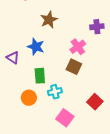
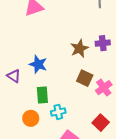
brown star: (49, 20) -> (79, 48), moved
pink cross: (78, 47) -> (104, 88), moved
brown square: (74, 67) -> (85, 78), moved

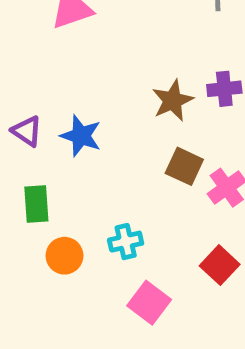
purple triangle: (14, 76) -> (27, 131), moved
green rectangle: (42, 95) -> (36, 204), moved

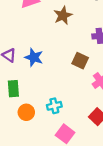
brown star: (173, 101) -> (63, 15), moved
brown square: (184, 166) -> (80, 61), moved

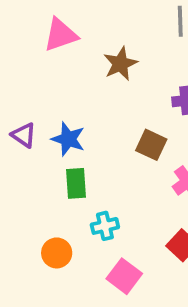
green rectangle: (13, 89) -> (76, 183), moved
orange circle: (26, 112) -> (57, 253), moved

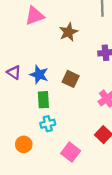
brown square: (151, 145) -> (71, 79), moved
cyan cross: (105, 226) -> (48, 124), moved
orange circle: (57, 253) -> (24, 144), moved

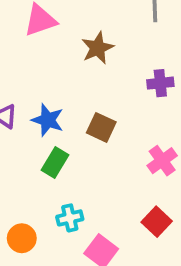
green rectangle: (43, 100) -> (55, 163), turned 35
cyan cross: (48, 124) -> (70, 218), moved

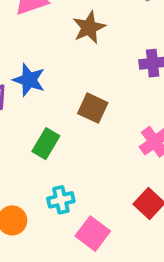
blue star: (48, 120) -> (29, 80), moved

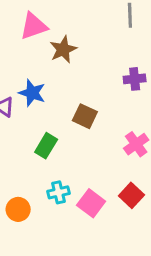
brown star: (89, 27) -> (63, 49), moved
pink square: (93, 234) -> (91, 203), moved

